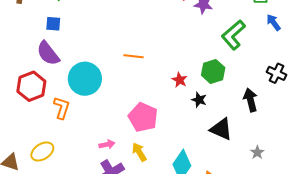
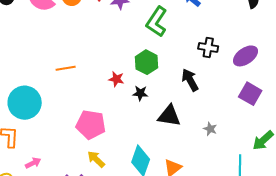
pink arrow: (107, 144) -> (33, 163), moved

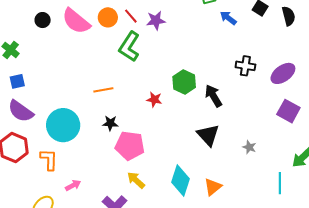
green L-shape: (157, 22) -> (129, 47), moved
black arrow: (190, 80) -> (213, 96), moved
black star: (140, 93) -> (110, 123), moved
black triangle: (169, 116) -> (208, 135), turned 40

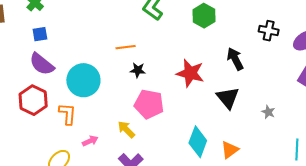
green hexagon: (184, 82) -> (204, 16), moved
red star: (154, 100) -> (190, 73), moved, size x1.8
black star: (110, 123) -> (138, 70), moved
yellow arrow: (136, 180) -> (126, 129), moved

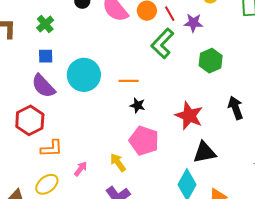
cyan circle: (83, 80) -> (84, 75), moved
black triangle: (228, 98) -> (204, 152), moved, turned 50
orange L-shape: (68, 114) -> (52, 148), moved, turned 75
pink arrow: (90, 141) -> (81, 169), turned -35

